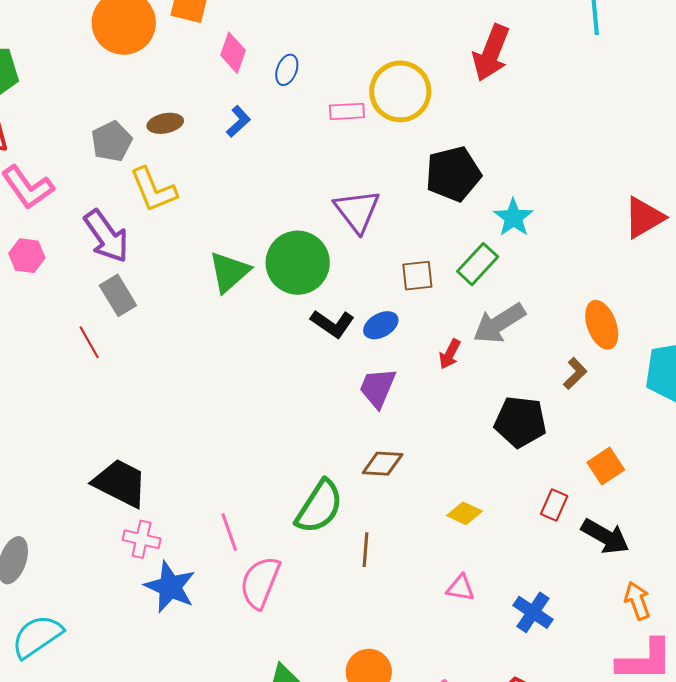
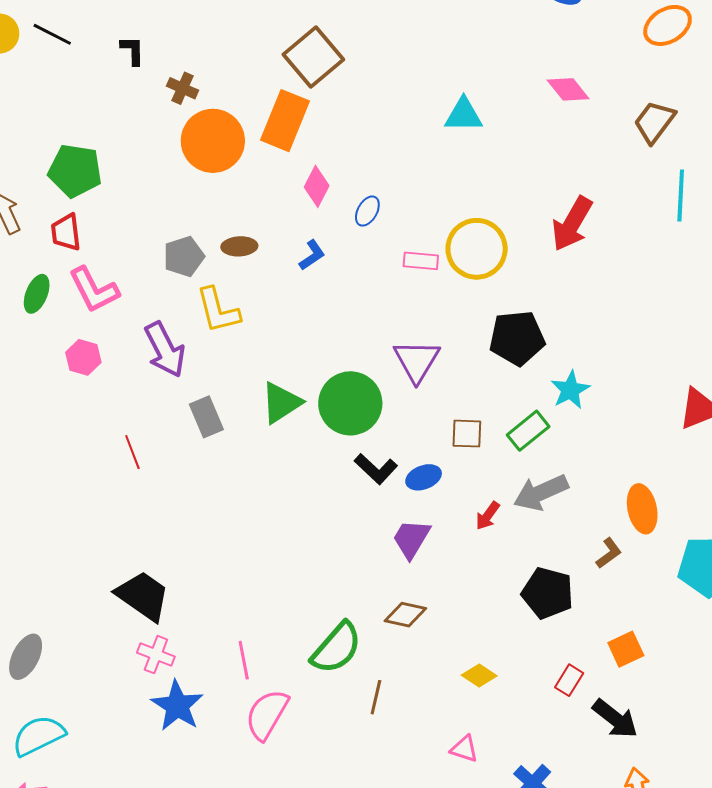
gray rectangle: (118, 295) -> (206, 417), moved

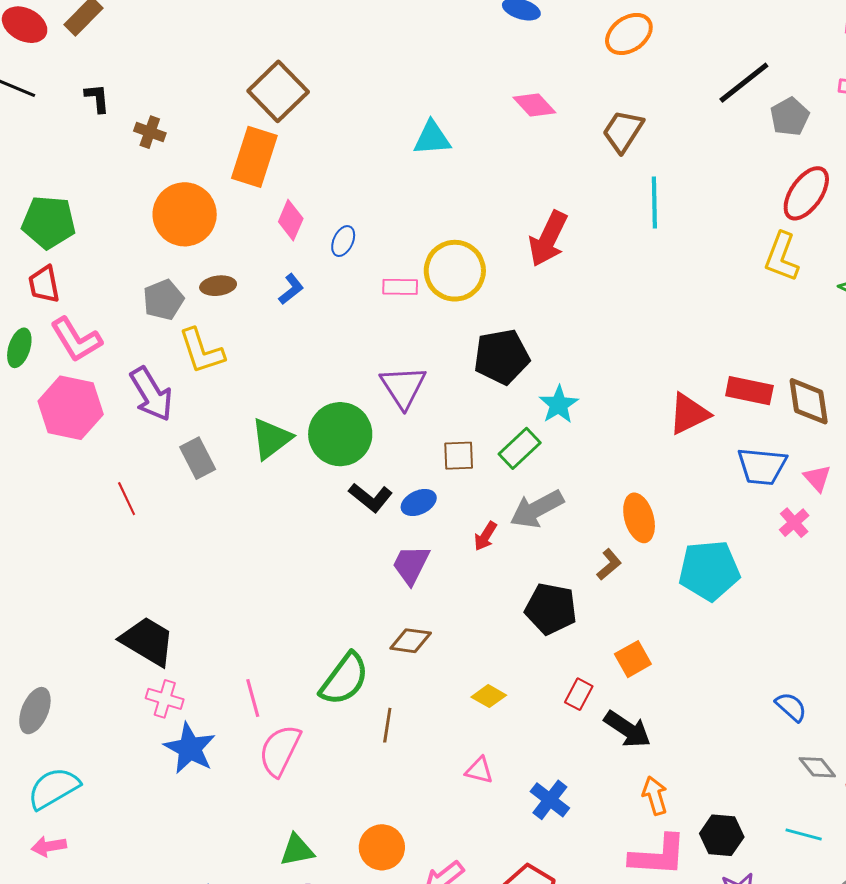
orange circle: (213, 141) -> (185, 214), moved
pink hexagon: (83, 357) -> (71, 408), size x1.8

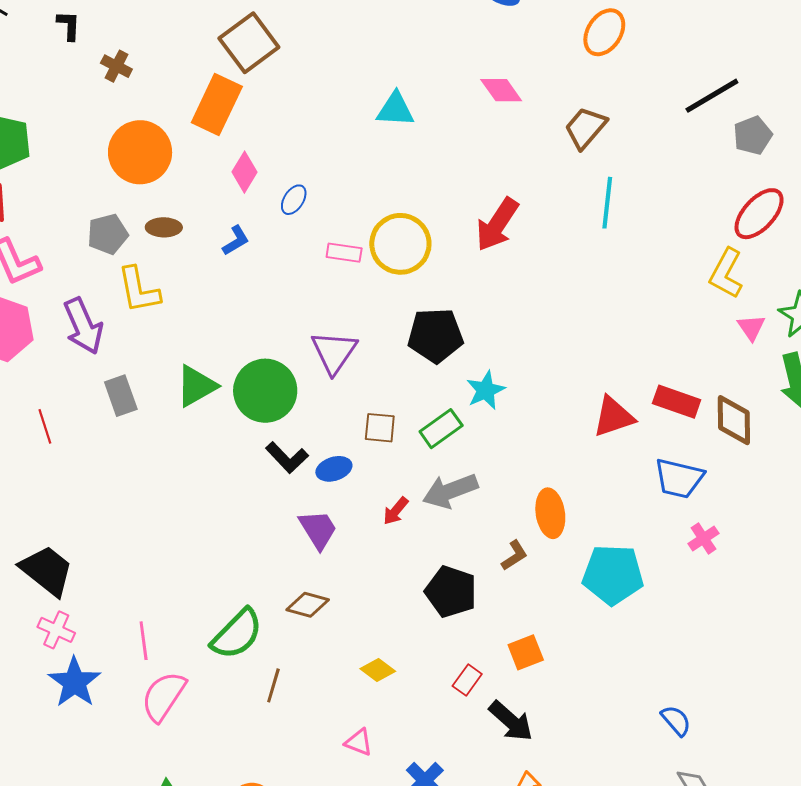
orange ellipse: (629, 34) -> (604, 32), turned -30
pink triangle: (817, 478) -> (751, 327), moved
purple trapezoid: (411, 565) -> (318, 529), turned 114

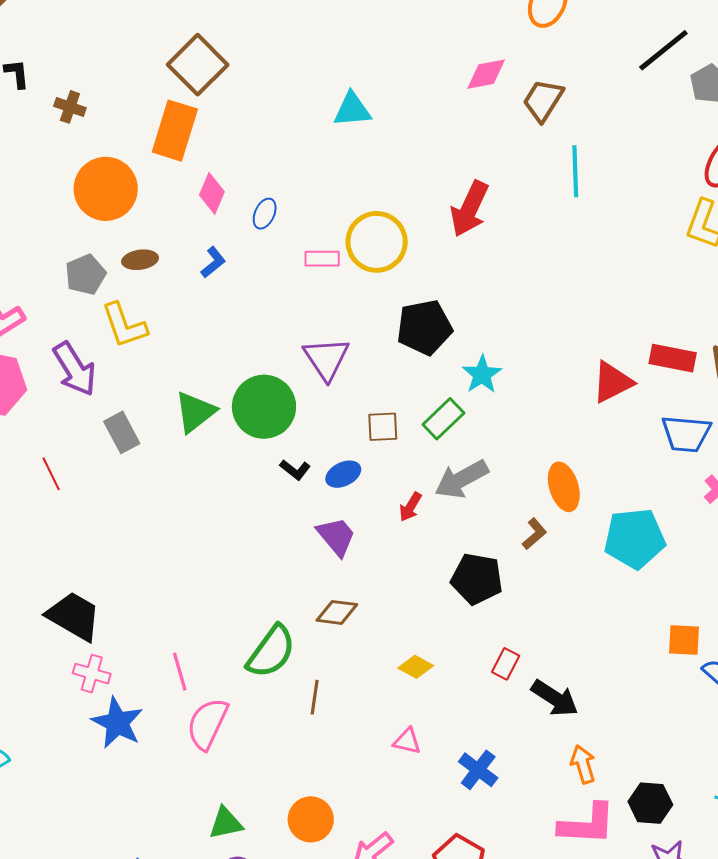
pink diamond: (501, 90) -> (486, 74), moved, turned -57
black L-shape: (287, 458) -> (295, 470), size x0.7
orange square: (526, 652) -> (684, 640), moved, turned 33

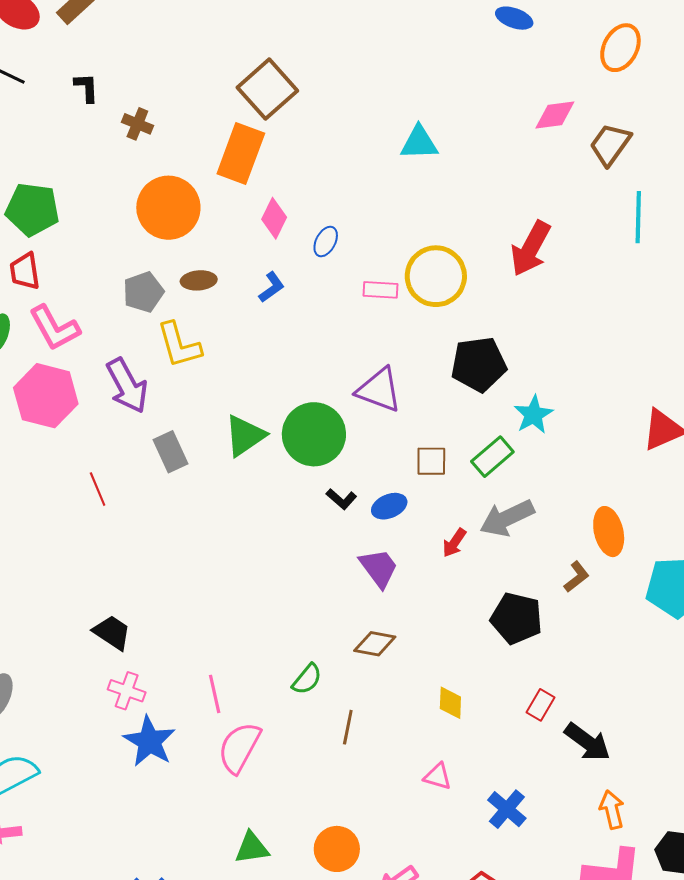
purple triangle: (326, 359) -> (379, 390), turned -39
black trapezoid: (74, 616) -> (112, 632), size x0.7
green semicircle: (271, 652) -> (307, 679), size x0.6
yellow diamond: (416, 667) -> (450, 703), turned 60

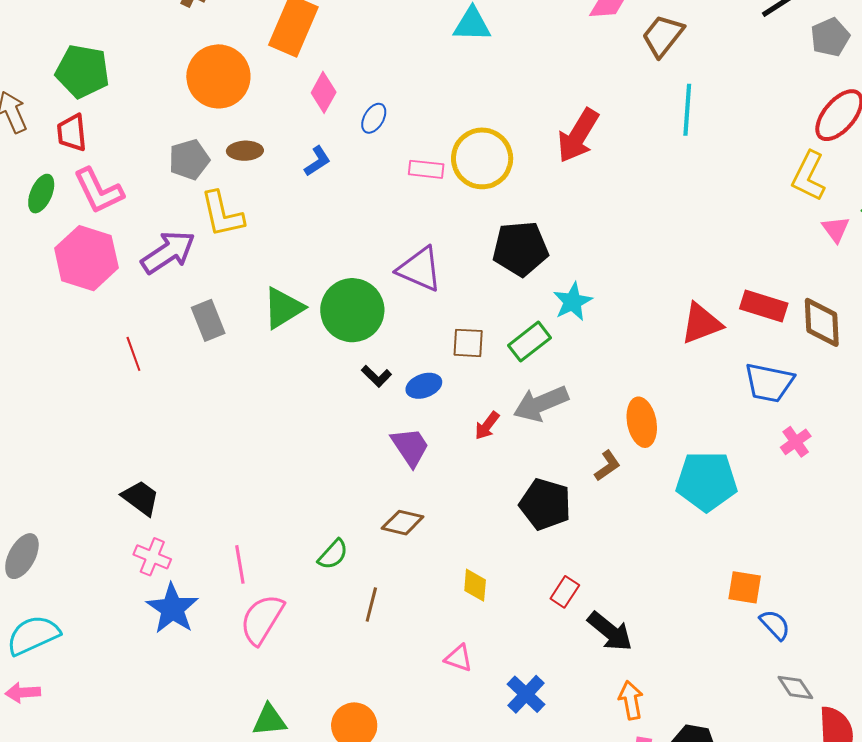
purple arrow: (127, 386) -> (168, 252), turned -98

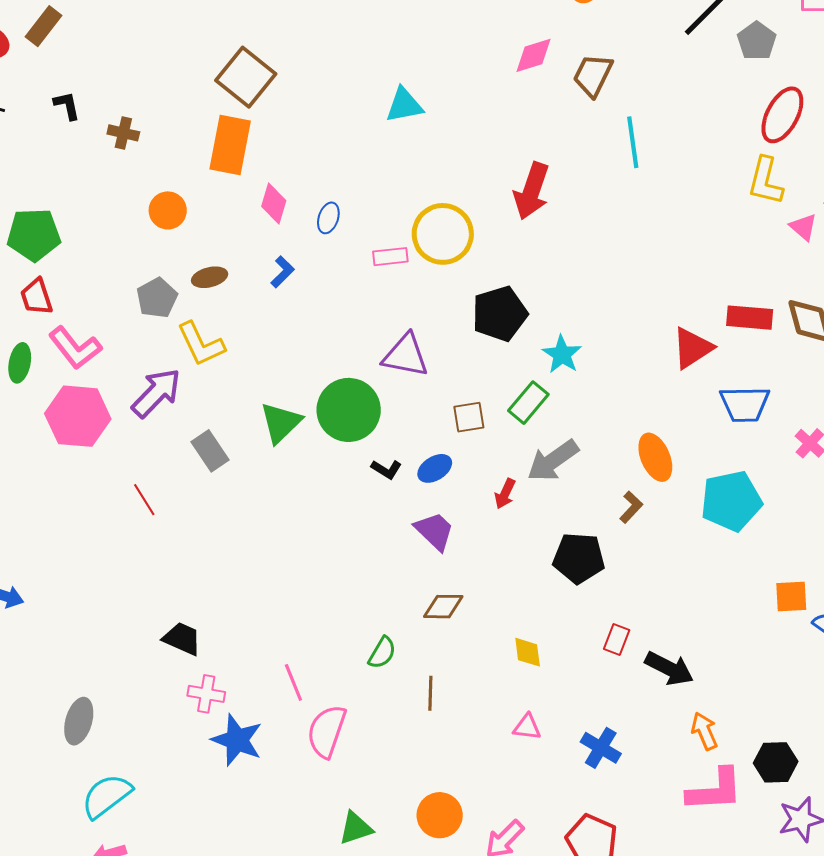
orange circle: (218, 76) -> (168, 210), size x0.6
blue trapezoid: (769, 383) -> (745, 404), moved

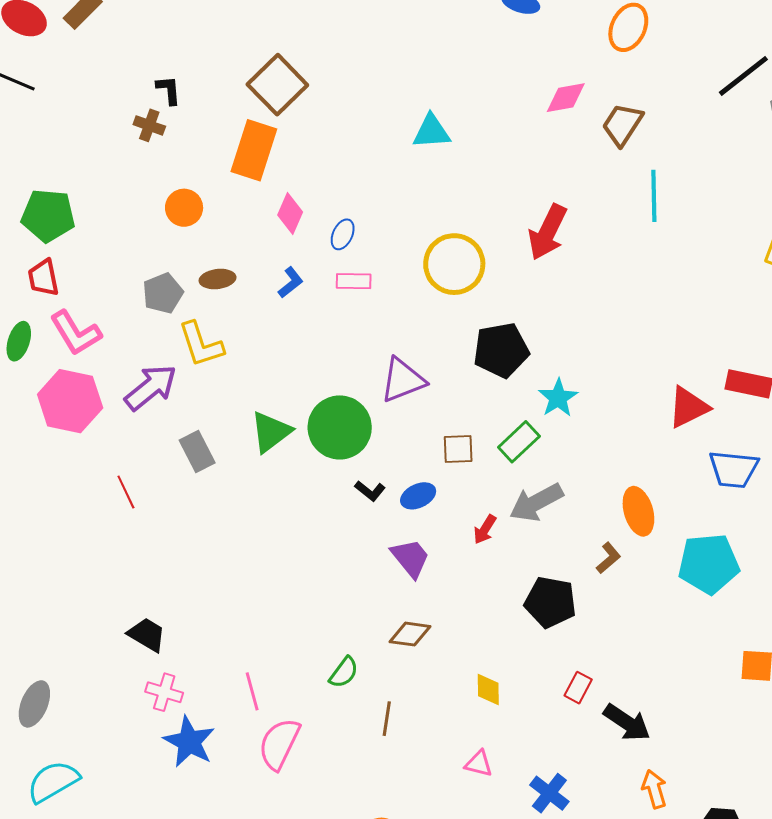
black L-shape: (67, 106) -> (169, 90), moved
pink rectangle: (390, 257) -> (354, 281), moved
purple triangle: (406, 355) -> (403, 380), turned -39

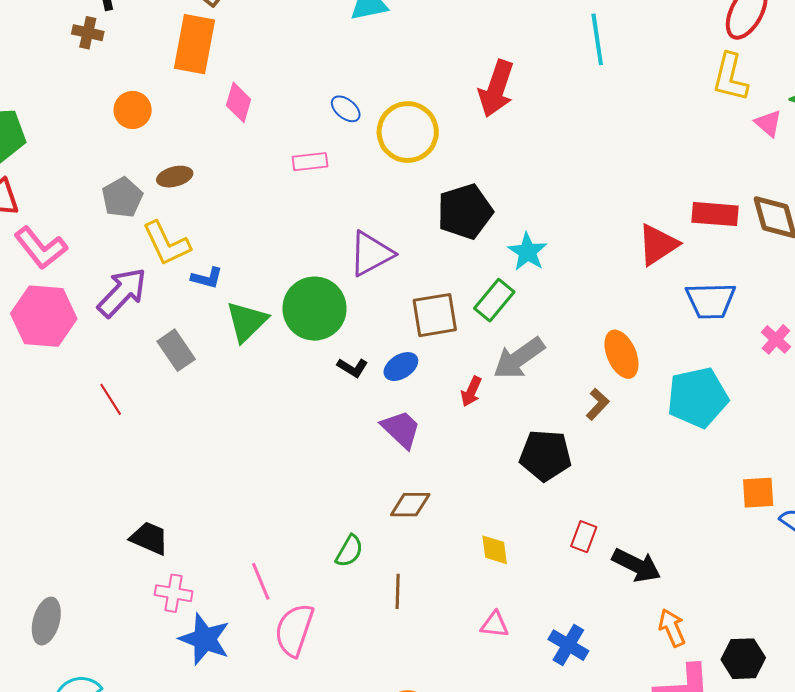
blue ellipse: (343, 234) -> (346, 109), moved, turned -68
blue L-shape: (291, 282) -> (207, 278), moved, turned 60
brown square: (458, 449) -> (435, 315), size x1.4

